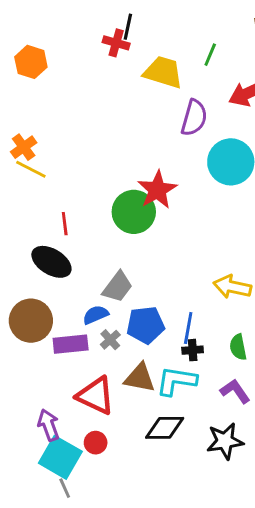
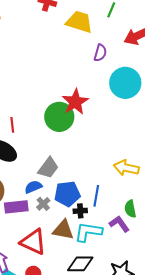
purple semicircle: (194, 118) -> (100, 53), size x0.7
black cross: (193, 350) -> (80, 211), moved
purple L-shape: (235, 391) -> (119, 224), moved

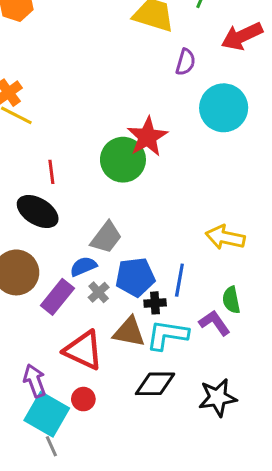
purple rectangle: (16, 207) -> (57, 297), turned -45

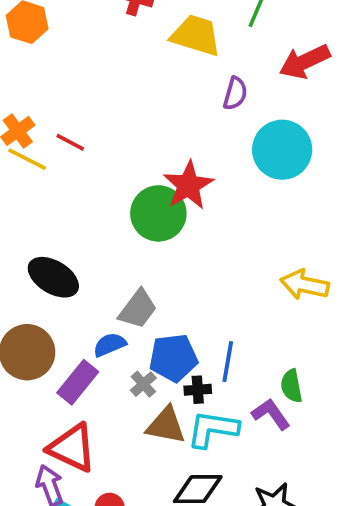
red line: (51, 172) -> (70, 142), moved, turned -55
yellow arrow: (225, 237) -> (305, 285), moved
gray cross: (99, 292) -> (143, 384), moved
red triangle: (83, 350) -> (72, 448), moved

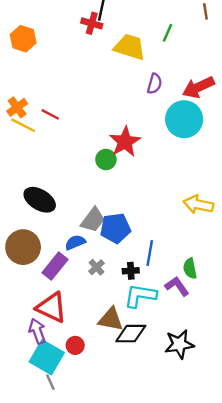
red arrow: (305, 62) -> (198, 87), moved
green circle: (158, 213) -> (106, 159), size x0.6
blue pentagon: (173, 358) -> (115, 228), moved
brown triangle: (166, 425) -> (111, 319), moved

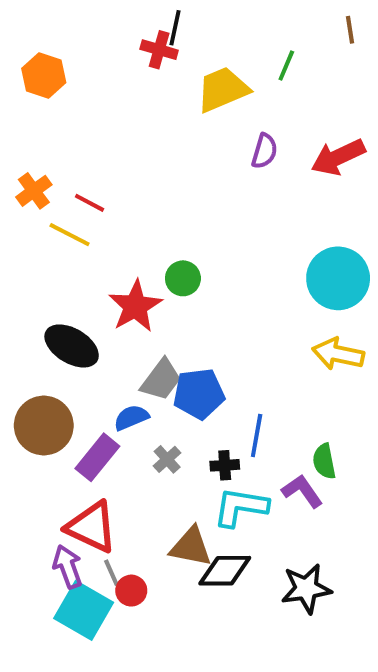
yellow trapezoid: (130, 47) -> (223, 89), turned -40
cyan circle: (184, 119) -> (338, 278), moved
yellow line: (23, 125) -> (70, 235), moved
red star: (125, 142) -> (135, 306), moved
gray line: (50, 382) -> (111, 573), moved

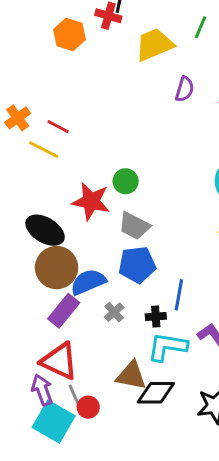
orange hexagon: (44, 76) -> (69, 34), moved
red star: (135, 306) -> (91, 201), turned -30
gray trapezoid: (161, 380) -> (134, 226), moved, turned 80
blue semicircle: (131, 418) -> (88, 282), size x1.4
brown circle: (44, 426) -> (57, 268), moved

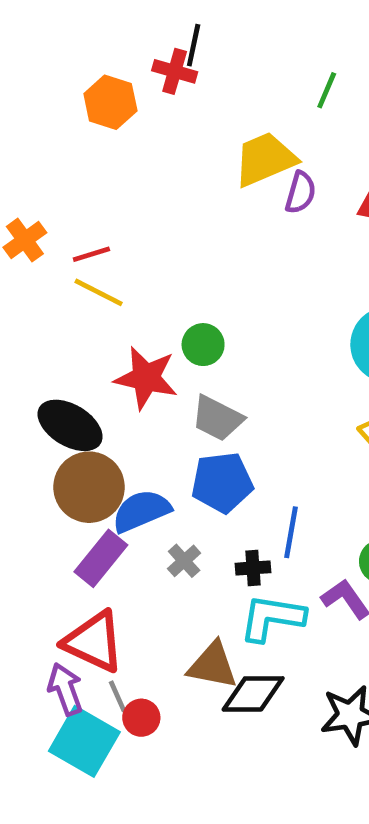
yellow trapezoid: (154, 45) -> (265, 159), moved
red line: (58, 127) -> (91, 254), turned -45
yellow line: (44, 150) -> (99, 292), moved

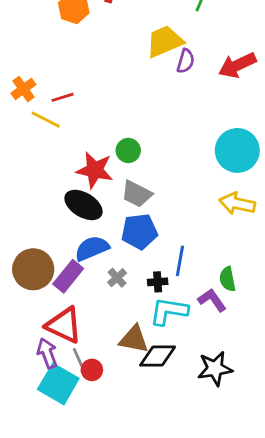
yellow line: (99, 292) -> (46, 120), moved
black ellipse: (70, 425) -> (84, 205), moved
brown circle: (89, 487) -> (33, 269), moved

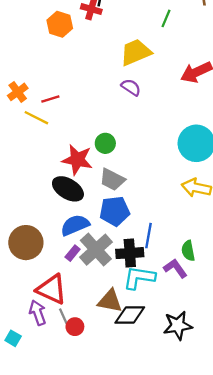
purple semicircle: (186, 61) -> (131, 87), moved, turned -72
purple rectangle: (68, 276) -> (73, 253), moved, size x0.6
gray cross: (117, 278) -> (96, 250), size x2.0
black cross: (158, 282) -> (130, 253), size x1.6
cyan square: (58, 384) -> (13, 338), moved, size x0.5

